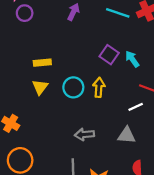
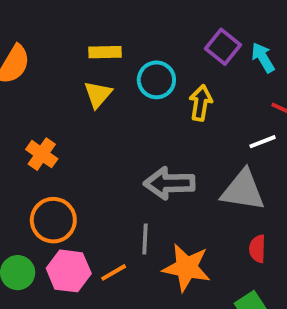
cyan circle: (73, 87) -> (156, 80), moved
gray arrow: (84, 134) -> (169, 183), size x1.4
gray triangle: (127, 135) -> (243, 190), size x1.4

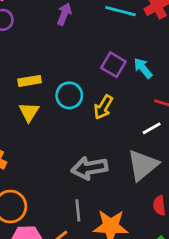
yellow arrow: (201, 103) -> (103, 107), turned -150
gray triangle: (243, 190) -> (143, 165), turned -40

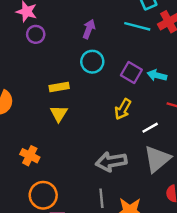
cyan arrow: (143, 68) -> (157, 75), turned -36
cyan circle: (69, 95) -> (92, 62), moved
white line: (152, 128) -> (150, 128), moved

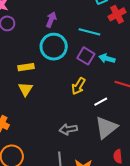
cyan line: (137, 26) -> (89, 32), moved
cyan circle: (92, 62) -> (54, 47), size x1.4
gray arrow: (111, 162) -> (68, 129), size x0.7

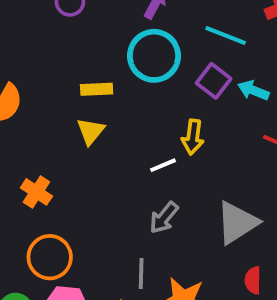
yellow arrow: (78, 86) -> (193, 137), turned -30
white line: (101, 102) -> (163, 165), moved
gray arrow: (68, 129) -> (164, 218), turned -48

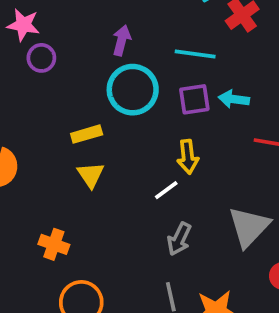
purple square: (214, 81) -> (194, 99), turned -32

